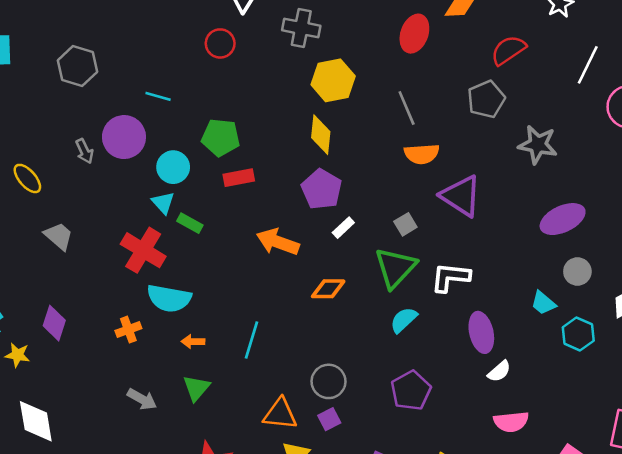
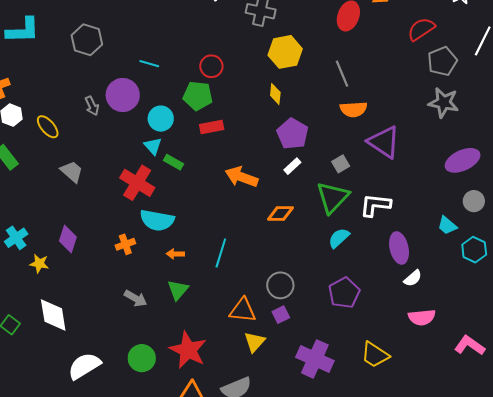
red circle: (220, 43) -> (211, 66), moved
gray pentagon: (486, 99) -> (442, 61), moved
yellow diamond: (321, 135) -> (275, 94), size x0.7
purple pentagon: (322, 189) -> (293, 134), moved

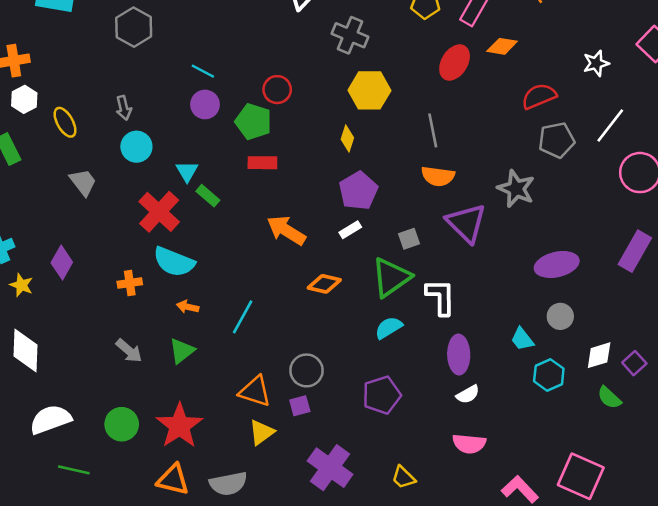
purple circle: (123, 95) -> (205, 104), moved, size x0.7
gray star: (444, 103) -> (516, 189), moved
cyan circle: (161, 119) -> (136, 147), moved
white L-shape: (375, 205) -> (441, 297), turned 72
yellow trapezoid: (375, 355) -> (403, 477), size x0.7

